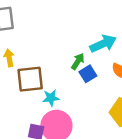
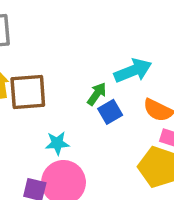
brown square: (30, 79) -> (28, 92), moved

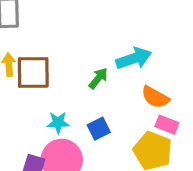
blue square: (110, 112) -> (99, 129), moved

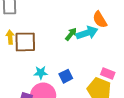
green arrow: (98, 78) -> (71, 34), moved
orange semicircle: (155, 97) -> (100, 20), moved, turned 30

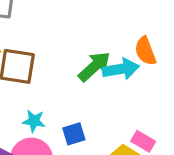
green arrow: (71, 34) -> (94, 67), size x1.5

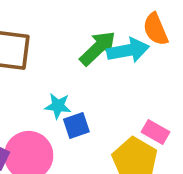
cyan star: (34, 121) -> (58, 106), moved

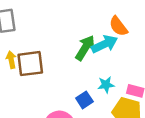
cyan star: (58, 106) -> (106, 85), moved

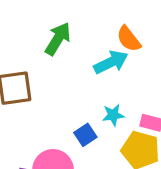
green arrow: (85, 48) -> (58, 39), moved

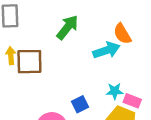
cyan star: (113, 115) -> (115, 91), moved

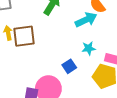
cyan star: (115, 91) -> (89, 48), moved

